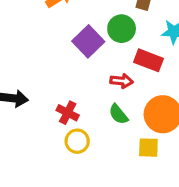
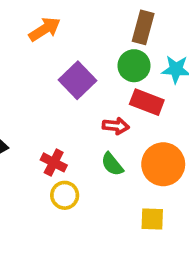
green circle: (122, 29) -> (134, 66), moved
yellow square: (148, 148) -> (152, 219), moved

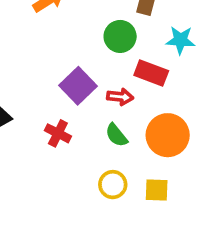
green circle: (134, 66) -> (120, 36), moved
purple square: (77, 80) -> (78, 86), moved
yellow circle: (65, 195) -> (113, 185), moved

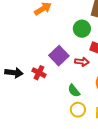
red cross: (58, 133) -> (39, 73), moved
green semicircle: (116, 135) -> (74, 91), moved

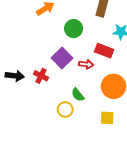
green circle: (82, 29) -> (74, 29), moved
yellow circle: (78, 110) -> (65, 109), moved

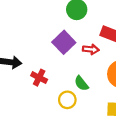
red cross: (41, 76) -> (39, 78), moved

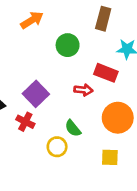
purple square: (64, 42) -> (36, 94), moved

